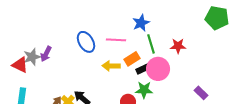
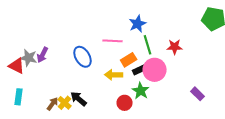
blue ellipse: (86, 42) -> (83, 57), moved
gray star: (32, 57) -> (29, 58), turned 30
yellow arrow: (111, 66) -> (114, 75), moved
green star: (144, 90) -> (141, 91), turned 30

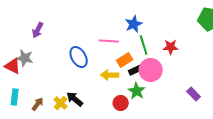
purple arrow: (43, 55) -> (38, 30), moved
brown arrow: (53, 104) -> (38, 104), moved

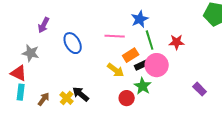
blue ellipse: (79, 57) -> (73, 43), moved
red triangle: (13, 66) -> (19, 73), moved
yellow arrow: (110, 75) -> (116, 70), turned -144

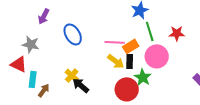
pink line: (115, 36) -> (115, 42), moved
black rectangle: (142, 65) -> (130, 61), moved, turned -64
cyan rectangle: (21, 92) -> (33, 79), moved
yellow cross: (67, 98) -> (72, 75), moved
red circle: (127, 98) -> (127, 89), size x1.5

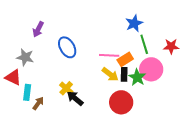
green star: (143, 77) -> (137, 77), moved

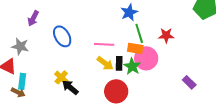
orange rectangle: (125, 59) -> (135, 48), moved, turned 42
brown arrow: (38, 103) -> (18, 92), moved, turned 80

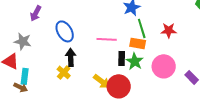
pink circle: (146, 58) -> (164, 66), moved
yellow arrow: (105, 63) -> (102, 81), moved
black arrow: (70, 87) -> (71, 57), moved, turned 48

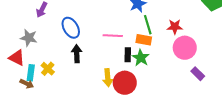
pink circle: (164, 66) -> (185, 48), moved
yellow cross: (64, 72) -> (48, 69), moved
yellow arrow: (102, 81) -> (108, 78), turned 48

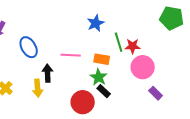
green line: (148, 25) -> (119, 42), moved
black arrow: (77, 54) -> (48, 73), moved
black rectangle: (128, 55) -> (104, 91), moved, turned -48
yellow arrow: (108, 78) -> (38, 88), moved

